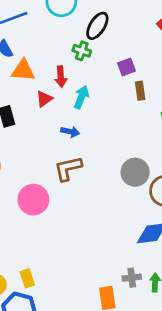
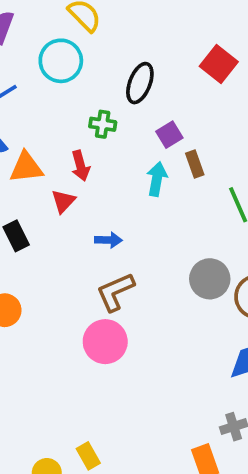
black ellipse: (97, 26) -> (140, 83), moved
cyan arrow: (81, 97) -> (157, 179), moved
pink circle: (33, 200) -> (105, 342), moved

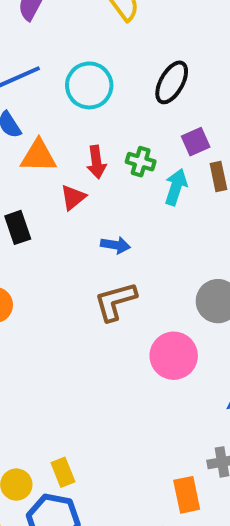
cyan circle: (61, 61) -> (89, 85), moved
green cross: (103, 124) -> (141, 162), moved
pink circle: (105, 342) -> (174, 356), moved

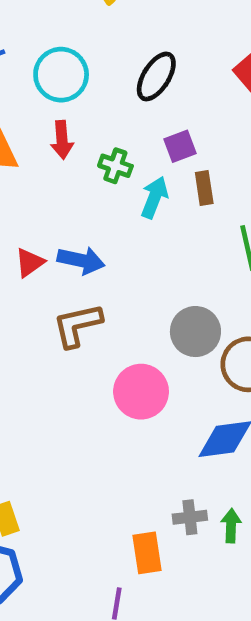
red arrow: (96, 162) -> (62, 140), moved
red triangle: (73, 197) -> (30, 263), moved
blue arrow: (115, 245) -> (81, 260), size x1.4

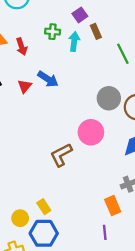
red arrow: (62, 140) -> (22, 47), moved
blue arrow: (81, 260) -> (48, 79), turned 35
brown L-shape: (77, 325) -> (61, 155), moved

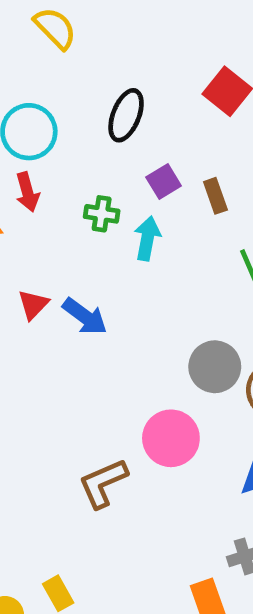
brown rectangle: (96, 31) -> (215, 196), moved
red arrow: (22, 47) -> (27, 192), moved
red triangle: (25, 86) -> (33, 305), moved

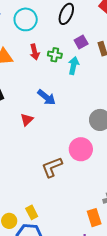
red arrow: (27, 192) -> (35, 52), moved
red triangle: (33, 305) -> (27, 120), moved

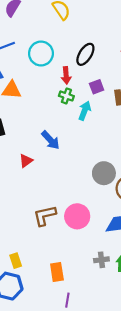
red arrow: (35, 52) -> (66, 75), moved
pink circle: (81, 149) -> (77, 216), moved
orange rectangle: (94, 218) -> (57, 272), moved

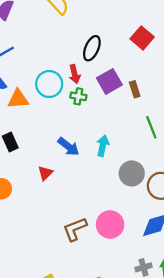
cyan circle: (41, 54) -> (49, 84), moved
purple square: (97, 87) -> (109, 81), size x1.5
cyan arrow: (85, 111) -> (103, 146), moved

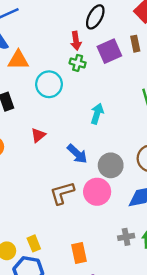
cyan circle: (49, 84) -> (49, 84), moved
brown rectangle: (135, 89) -> (135, 44), moved
blue arrow: (69, 147) -> (77, 154), moved
gray circle: (132, 173) -> (111, 165), moved

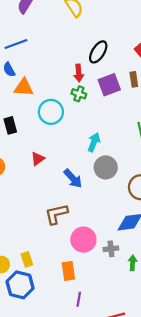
gray circle: (111, 165) -> (106, 167), moved
pink circle: (97, 192) -> (83, 240), moved
gray cross: (126, 237) -> (111, 249), moved

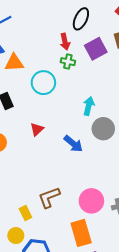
brown L-shape: (56, 214) -> (49, 197), moved
yellow rectangle: (27, 259) -> (25, 213), moved
orange rectangle: (68, 271) -> (81, 233), size x1.4

